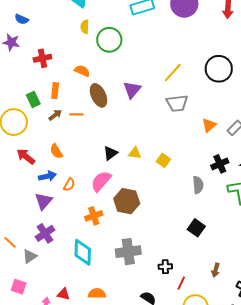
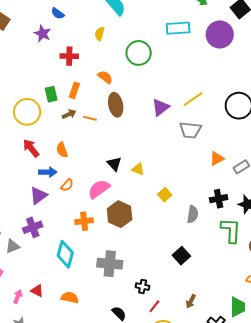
yellow semicircle: (85, 27) -> (100, 34), moved
purple triangle: (132, 90) -> (161, 107), moved
black triangle: (110, 153) -> (114, 164), turned -49
yellow square: (163, 160) -> (165, 195), moved

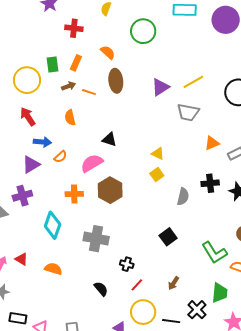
orange semicircle: (62, 150) -> (70, 118), moved
black triangle: (114, 164) -> (109, 139), turned -35
yellow triangle: (138, 169) -> (158, 154), moved
green L-shape: (231, 230) -> (214, 253), moved, turned 140

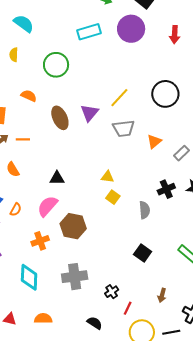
brown ellipse: (116, 81) -> (60, 118), moved
orange triangle: (212, 143) -> (154, 141), moved
black cross: (127, 264) -> (112, 292), turned -32

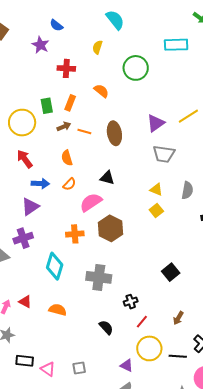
brown ellipse: (60, 118) -> (114, 133), moved
gray trapezoid: (124, 128) -> (164, 154), moved
orange semicircle: (16, 210) -> (69, 184), moved
gray semicircle: (144, 210) -> (187, 190), moved

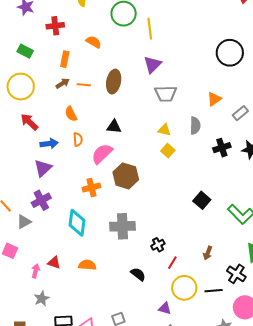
green rectangle: (47, 106) -> (25, 51), moved, turned -42
yellow line: (188, 116) -> (150, 29), moved, turned -55
brown ellipse: (114, 133) -> (114, 82), turned 30
orange semicircle: (69, 184) -> (78, 139), turned -40
black square: (171, 272) -> (202, 200), moved

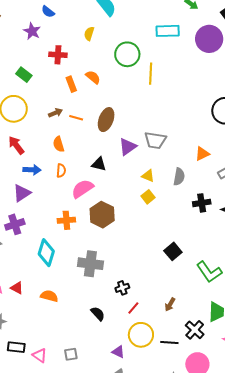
orange rectangle: (65, 59) -> (71, 84), moved, turned -42
purple triangle: (152, 65) -> (128, 147), moved

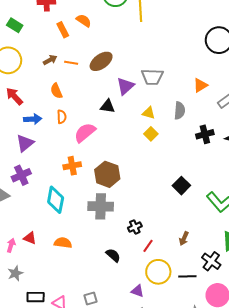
brown ellipse: (106, 120) -> (101, 61), turned 40
black triangle: (99, 164) -> (108, 106), moved
brown hexagon: (102, 215) -> (107, 174), moved

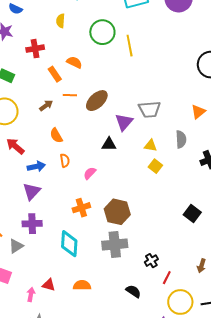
orange line: (71, 63) -> (70, 95), moved
pink semicircle: (85, 133) -> (90, 173), size x0.6
purple cross: (21, 175) -> (32, 224), turned 30

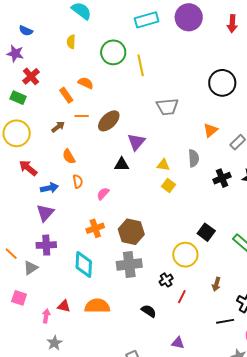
red cross: (35, 49) -> (31, 76), moved, turned -30
gray trapezoid: (150, 109) -> (167, 107), moved
orange semicircle: (82, 285) -> (97, 306), size x1.4
yellow circle: (180, 302) -> (185, 255), moved

